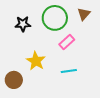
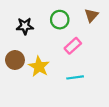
green circle: (55, 18) -> (60, 20), size x0.7
brown circle: (14, 80) -> (15, 60), moved

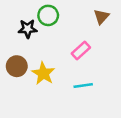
green circle: (60, 20) -> (48, 15), moved

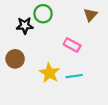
pink rectangle: (81, 50) -> (72, 45), turned 70
yellow star: (43, 73) -> (49, 73), moved

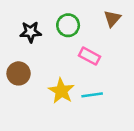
green circle: (43, 14) -> (68, 25), moved

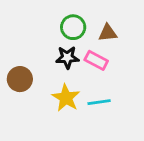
brown triangle: (112, 19) -> (108, 33), moved, turned 42
black star: (31, 32) -> (67, 57), moved

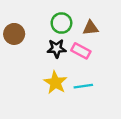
brown circle: (20, 79) -> (14, 34), moved

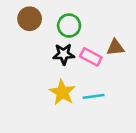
brown triangle: (91, 28) -> (115, 47), moved
brown circle: (14, 34) -> (30, 19), moved

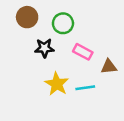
brown triangle: (115, 47) -> (109, 67), moved
black star: (64, 54) -> (44, 48), moved

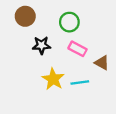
green circle: (63, 23) -> (69, 22), moved
brown triangle: (109, 67) -> (102, 63), turned 35

